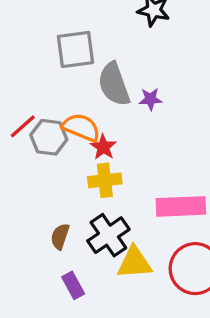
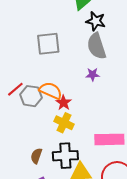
gray semicircle: (114, 84) -> (97, 46), moved
yellow cross: (105, 180) -> (64, 123), turned 30
black cross: (108, 235) -> (65, 156), turned 30

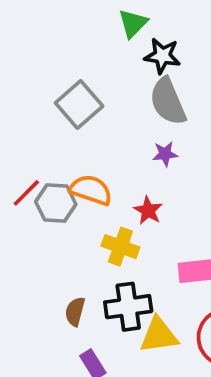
gray square: (48, 44) -> (79, 104), turned -30
red star: (64, 103) -> (148, 211), moved

